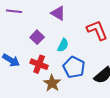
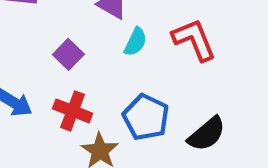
cyan semicircle: (63, 45) -> (135, 42), moved

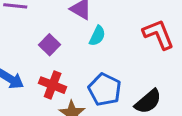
red L-shape: (194, 40) -> (158, 34), moved

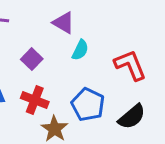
red L-shape: (158, 34) -> (130, 65), moved

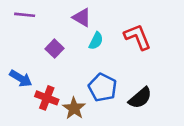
red L-shape: (130, 65) -> (138, 37), moved
red cross: (35, 100) -> (47, 98), moved

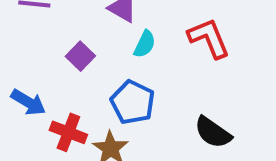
blue pentagon: (103, 88) -> (133, 102), moved
black semicircle: (140, 98) -> (213, 132), turned 75

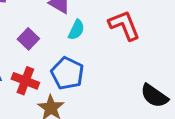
red cross: (68, 132) -> (25, 81), moved
black semicircle: (213, 132) -> (154, 96), moved

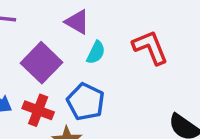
purple square: (28, 39) -> (42, 63), size x1.6

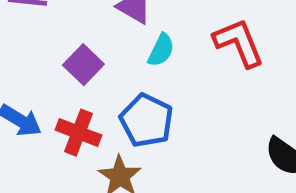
purple square: (42, 63) -> (83, 65), size x0.7

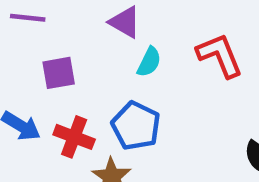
purple square: (83, 65) -> (59, 73), moved, turned 36

